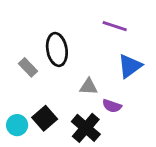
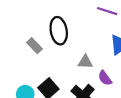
purple semicircle: (112, 106) -> (105, 78), turned 35

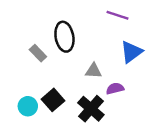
purple semicircle: (105, 78) -> (115, 89), turned 112

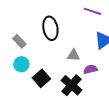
gray rectangle: (38, 53) -> (19, 41), moved
cyan circle: (28, 106) -> (21, 64), moved

